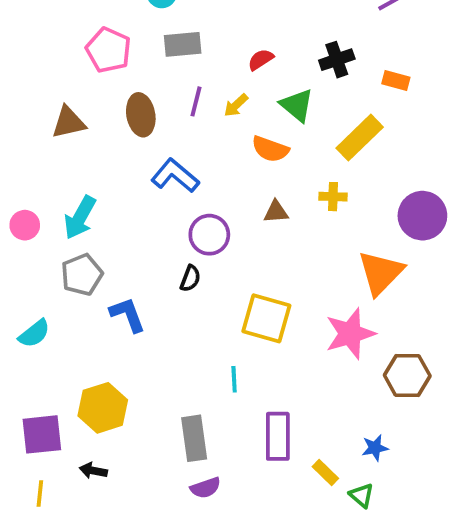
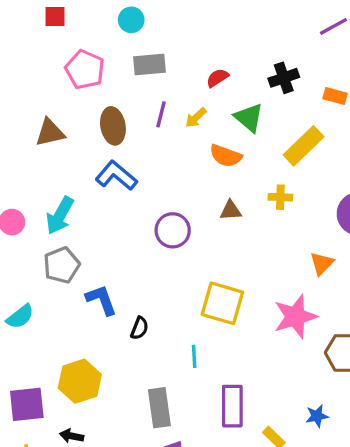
blue L-shape: (175, 176) -> (116, 176), moved
orange triangle: (381, 273) -> (322, 264), size x0.6
black semicircle: (190, 278) -> (139, 328), moved

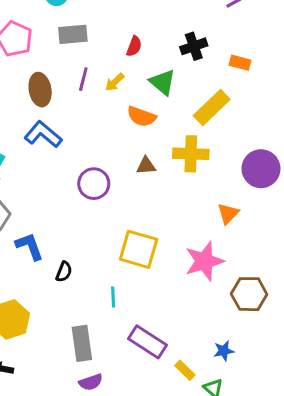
red semicircle: (217, 78) -> (134, 46), turned 144
yellow cross: (280, 197) -> (191, 154), size x1.6
purple rectangle: (232, 406) -> (148, 342), turned -57

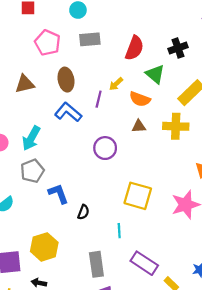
red semicircle: (134, 46) -> (134, 48), size x1.6
purple line: (83, 79) -> (99, 99), moved
yellow arrow: (115, 82) -> (116, 84), moved
brown triangle: (146, 166) -> (139, 126), moved

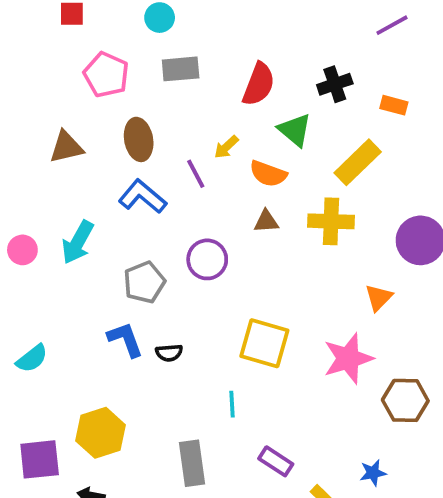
purple line: (99, 99) -> (196, 174), turned -42
gray pentagon: (32, 171) -> (144, 282), moved
black semicircle: (83, 212) -> (169, 353), moved, turned 64
purple rectangle: (144, 263) -> (276, 461), size x0.7

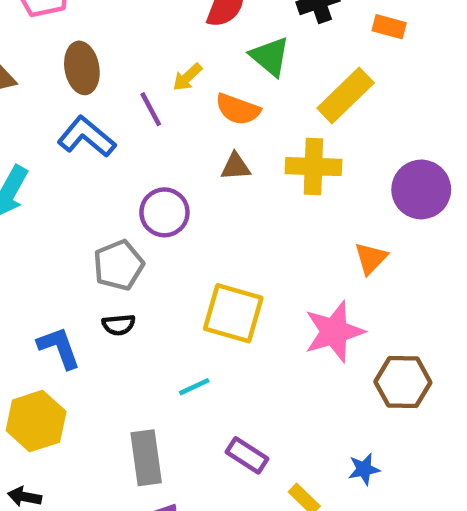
gray pentagon: (144, 282) -> (119, 265), moved
blue L-shape: (125, 339) -> (59, 348), moved
cyan line: (232, 404) -> (194, 387), turned 68

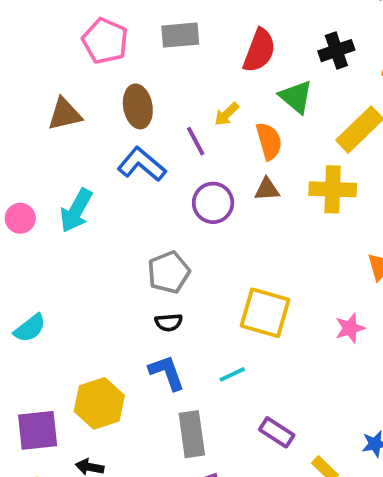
orange semicircle: (238, 109) -> (269, 141), turned -126
purple circle: (164, 212) -> (213, 203), moved
pink star: (334, 332) -> (350, 328), size x0.6
blue L-shape: (59, 348) -> (167, 373), moved

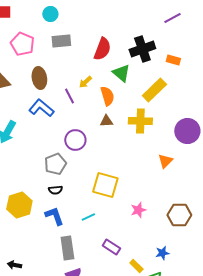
black cross: (336, 51) -> (142, 49), size x1.4
purple circle: (213, 203) -> (75, 140), moved
pink star: (350, 328) -> (138, 210), moved
yellow hexagon: (99, 403) -> (19, 205), moved

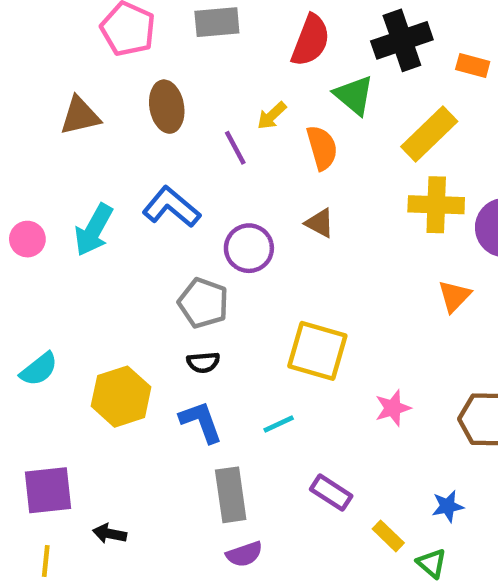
blue L-shape: (41, 108) -> (171, 207), moved
brown triangle: (106, 121) -> (320, 223), moved, turned 32
yellow cross: (140, 121) -> (436, 205), moved
gray pentagon: (55, 164) -> (203, 303), turned -30

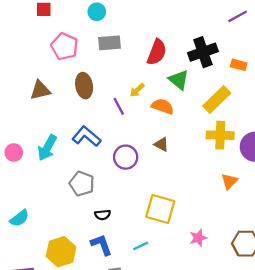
orange semicircle: (322, 148) -> (163, 106), turned -55
gray pentagon: (203, 303) -> (82, 184), moved
yellow hexagon: (121, 397) -> (61, 252), moved

